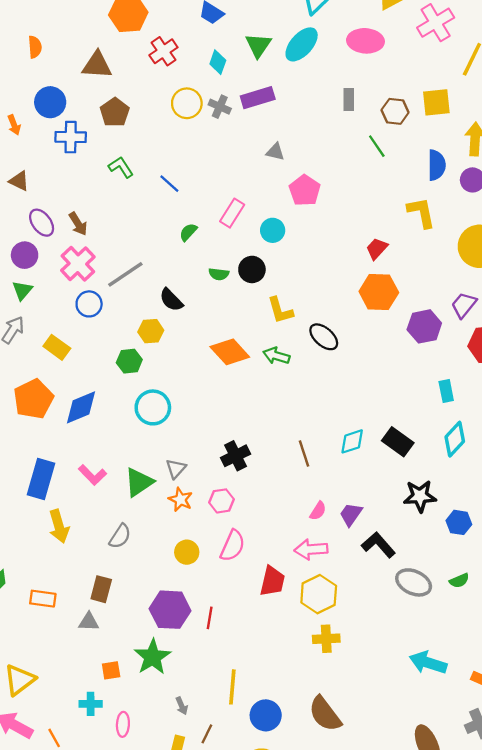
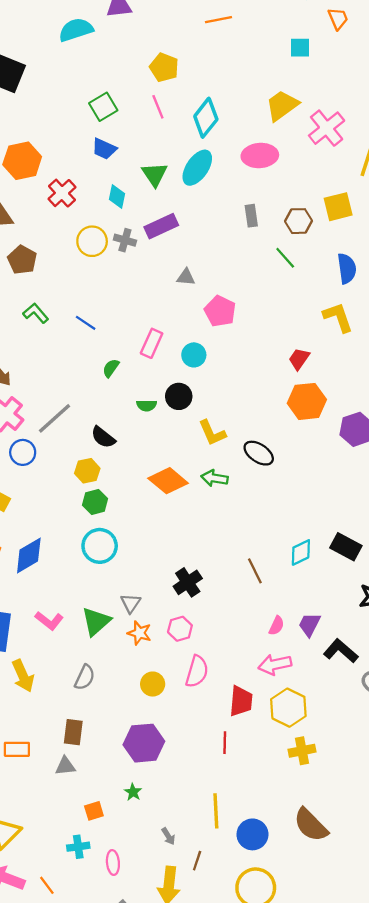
green hexagon: (129, 361) -> (95, 502), moved
red line: (210, 618) -> (225, 743), moved
green star: (153, 657) -> (133, 792), size x0.5

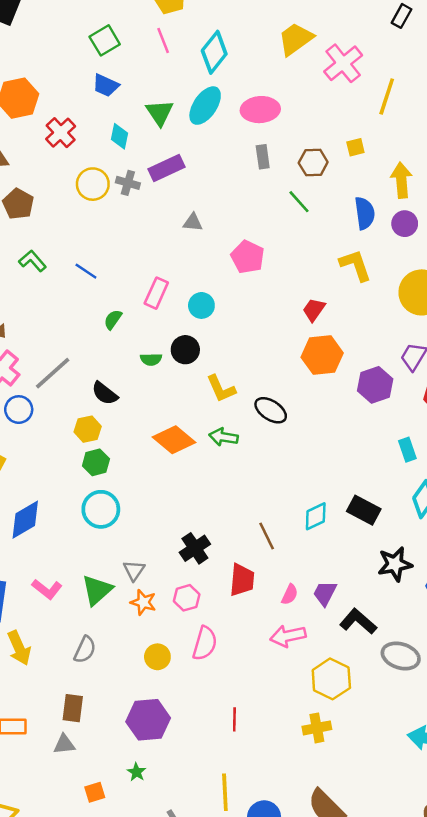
pink ellipse: (260, 156) -> (260, 110), moved
yellow square: (338, 207) -> (355, 147), size x0.6
pink pentagon: (220, 311) -> (248, 257), moved
red trapezoid: (241, 701) -> (242, 580), moved
yellow hexagon: (288, 708) -> (331, 679), moved

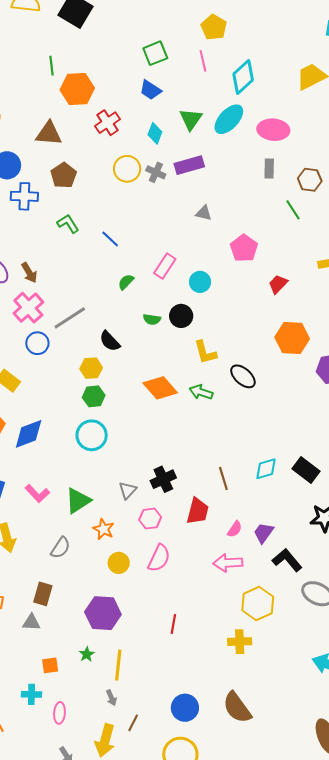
red trapezoid: (314, 310) -> (278, 284), moved
gray triangle: (134, 570) -> (128, 490), moved
orange star: (143, 602) -> (103, 529), moved
yellow line: (225, 792) -> (118, 665), moved

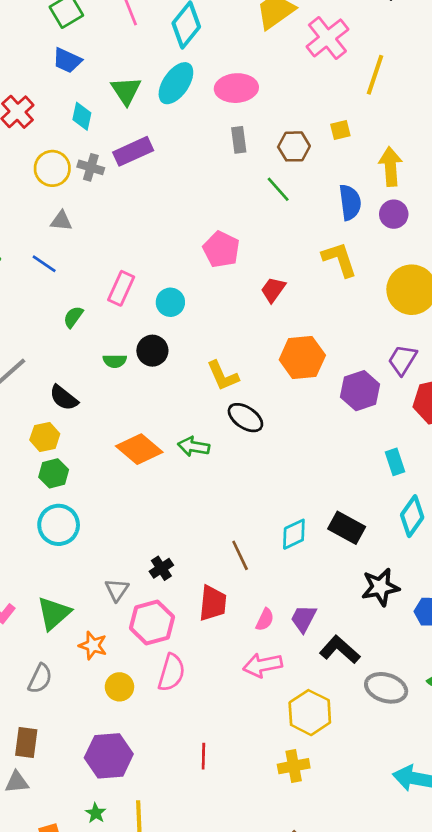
gray triangle: (204, 213) -> (61, 221), moved
yellow L-shape: (205, 352) -> (223, 376), moved
black cross: (163, 479) -> (161, 568), size x0.7
pink hexagon: (150, 519) -> (152, 622), size x1.5

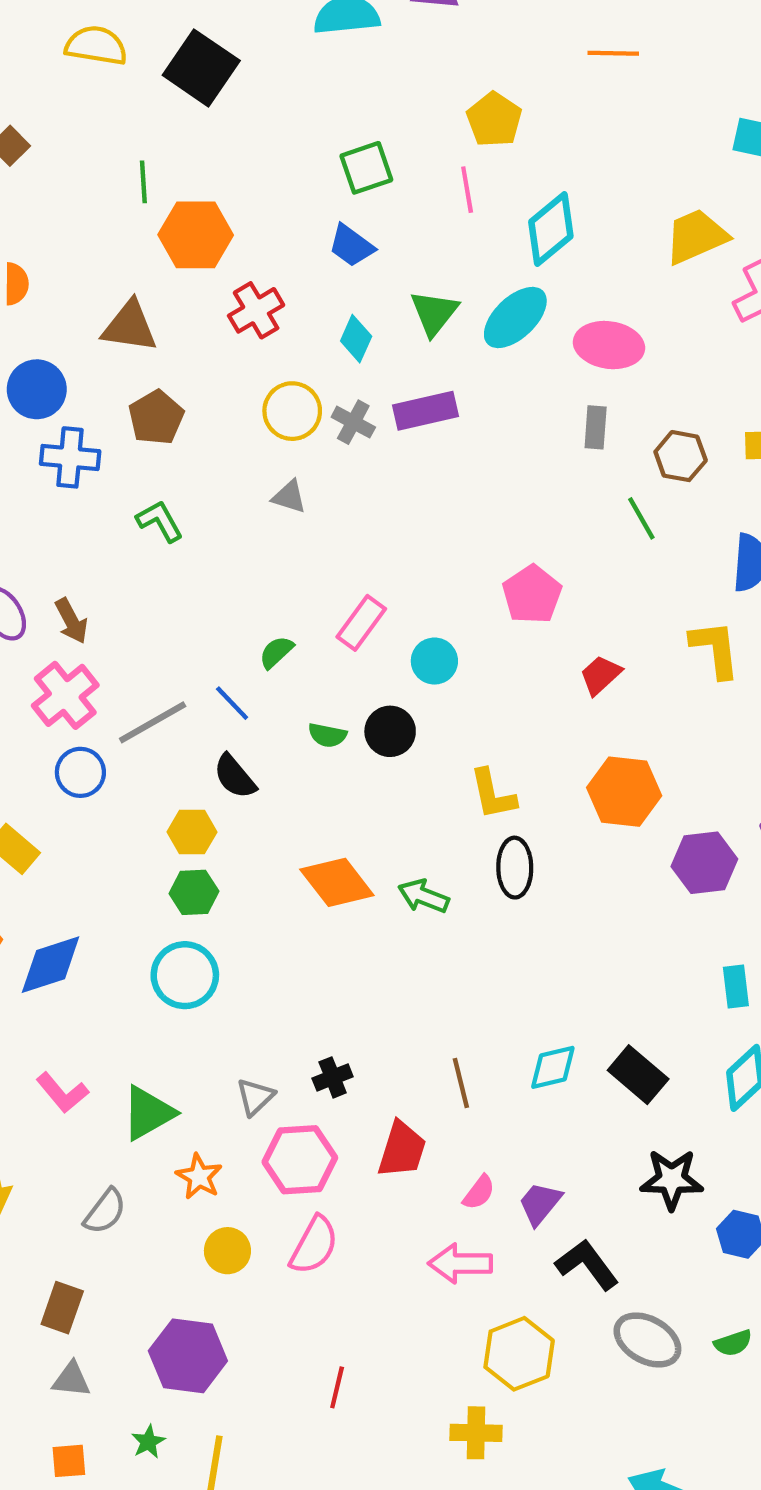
blue line: (44, 264) -> (232, 703), moved
black ellipse: (245, 418) -> (515, 868), turned 44
gray triangle: (17, 782) -> (71, 1380), moved

